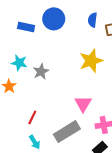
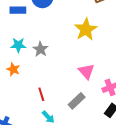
red line: (32, 117) -> (41, 94), turned -32
gray rectangle: (67, 132) -> (77, 101), size x0.7

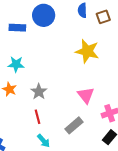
yellow star: (86, 29) -> (87, 51), turned -30
gray star: (40, 49) -> (39, 92), moved

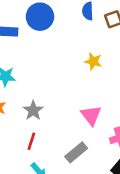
yellow star: (87, 51) -> (93, 61), size x0.6
red line: (37, 117) -> (31, 141), turned 32

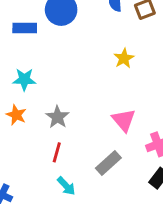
yellow star: (93, 61) -> (124, 58), turned 30

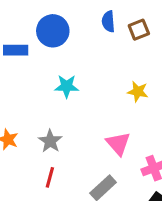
yellow star: (124, 58) -> (138, 92), moved, turned -30
cyan star: (24, 79) -> (67, 86), moved

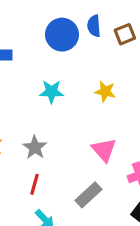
blue circle: (53, 31) -> (62, 35), moved
yellow star: (138, 92) -> (105, 92), moved

